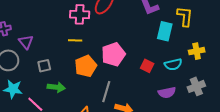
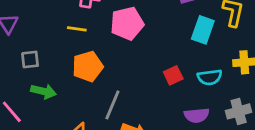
pink pentagon: (113, 54) -> (127, 23), moved
red square: (147, 66) -> (173, 75), turned 32

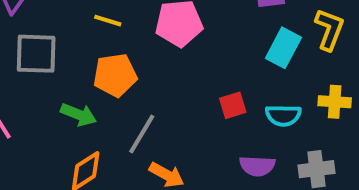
gray square: (30, 60) -> (36, 54), size x1.6
green arrow: (43, 91) -> (79, 114), moved

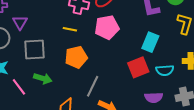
cyan rectangle: (283, 48) -> (150, 42), moved
red square: (233, 105) -> (138, 67), size x1.5
green arrow: (79, 114) -> (43, 78), moved

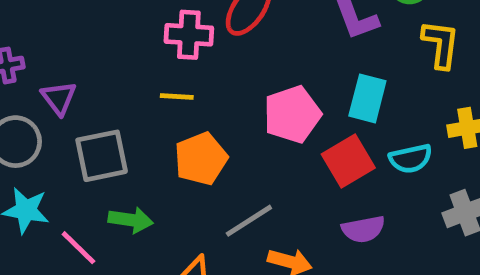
pink pentagon: (107, 27) -> (292, 114), moved
gray line: (93, 86) -> (249, 221), turned 40
purple semicircle: (154, 98) -> (363, 229), moved

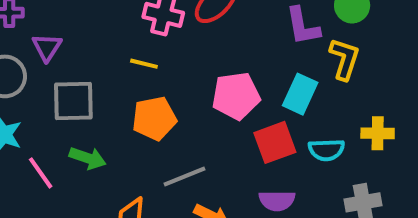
yellow L-shape: (441, 44) -> (344, 59), moved

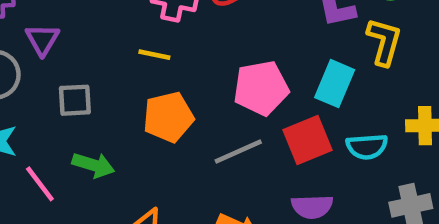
gray square: (73, 101) -> (75, 100), size x0.7
gray line: (184, 176) -> (238, 151), moved

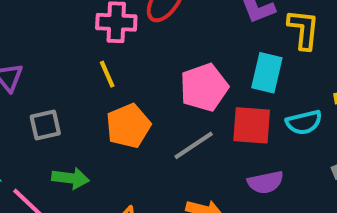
yellow line: (154, 55) -> (107, 74), turned 64
red square: (307, 140) -> (252, 125), turned 36

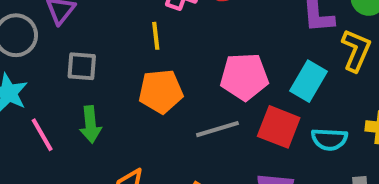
green arrow: (71, 178) -> (90, 125), turned 60

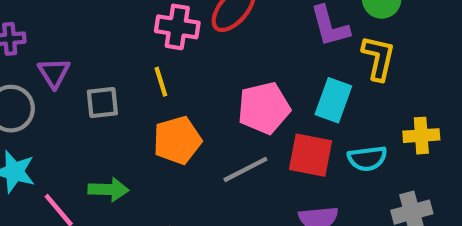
gray square: (82, 66) -> (102, 102), moved
green arrow: (90, 125) -> (108, 190), turned -72

